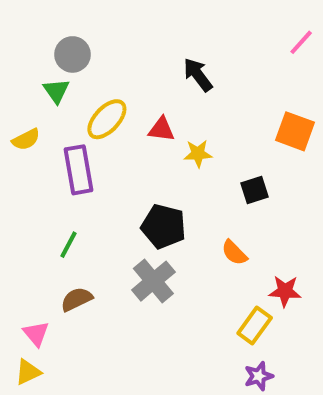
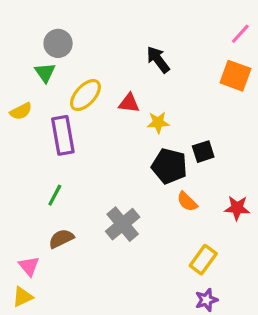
orange square: (295, 131) -> (235, 76), moved
black pentagon: (164, 226) -> (169, 166), moved
red star: (285, 291) -> (237, 208), moved

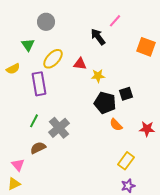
pink line: (240, 34) -> (115, 21), moved
gray circle: (58, 43) -> (46, 22), moved
gray cross: (123, 224) -> (59, 128), moved

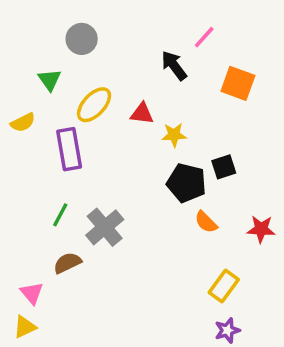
orange square: (146, 47) -> (238, 83), moved

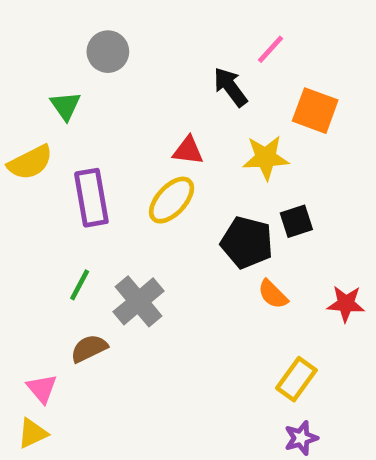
yellow ellipse: (94, 105) -> (172, 200), moved
yellow semicircle: (23, 122) -> (30, 162), size x1.4
yellow star: (174, 135) -> (266, 158), moved, size x1.4

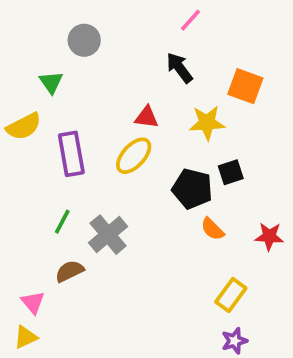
pink line: (270, 49) -> (190, 20), moved

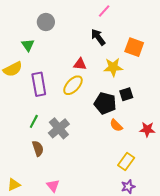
brown semicircle: (70, 271) -> (38, 148), turned 98
pink triangle: (33, 302) -> (53, 186), moved

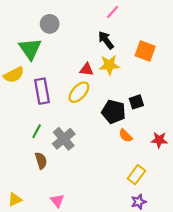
green triangle: (28, 45) -> (30, 49), size x1.6
yellow star: (113, 67) -> (109, 65), moved

